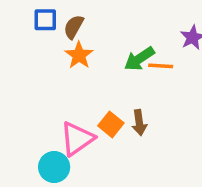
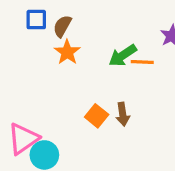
pink triangle: (77, 139) -> (23, 139), moved

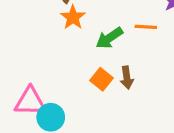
green arrow: (123, 55) -> (109, 38), moved
pink triangle: (23, 139) -> (30, 101), turned 36

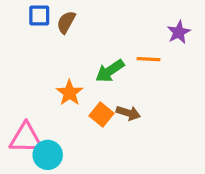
orange star: (73, 17) -> (70, 93), moved
brown arrow: (127, 78) -> (128, 113), turned -65

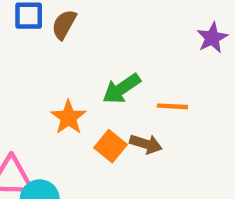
orange line: (148, 59) -> (172, 106), moved

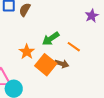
orange line: (172, 106) -> (74, 47), turned 32
orange square: (110, 146) -> (46, 65), size x1.5

